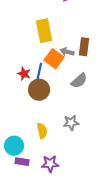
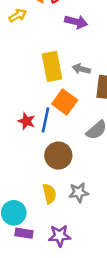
gray arrow: (67, 52) -> (81, 69), moved
brown circle: (39, 90) -> (58, 156), moved
gray star: (71, 123) -> (79, 192), moved

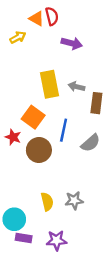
orange square: (65, 102) -> (33, 117), moved
blue line: (46, 120) -> (64, 130), moved
red star: (26, 121) -> (13, 137), moved
brown circle: (58, 156) -> (39, 150), moved

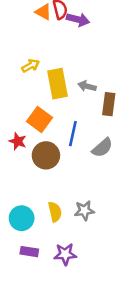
yellow arrow: (18, 37) -> (31, 66), moved
purple arrow: (72, 43) -> (78, 20), moved
cyan circle: (14, 219) -> (22, 218), moved

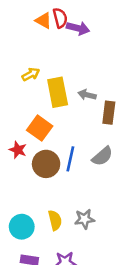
blue line: (73, 134) -> (70, 159), moved

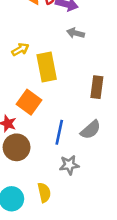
gray arrow: (87, 95) -> (76, 33), moved
brown circle: (46, 164) -> (17, 147), moved
gray star: (84, 219) -> (69, 165), moved

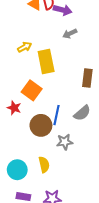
gray arrow: (76, 33) -> (70, 34), turned -40
brown circle: (17, 147) -> (41, 125), moved

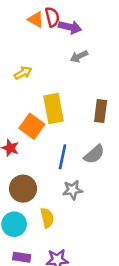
yellow rectangle: (46, 61) -> (54, 108), moved
brown circle: (41, 125) -> (23, 189), moved

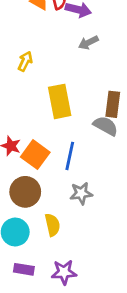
yellow arrow: (23, 73) -> (25, 61), turned -36
orange square: (32, 126) -> (35, 155), moved
gray semicircle: (94, 154) -> (106, 126), moved, turned -110

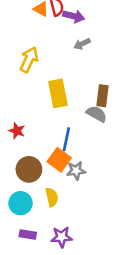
yellow arrow: (25, 61) -> (29, 60), size x1.5
orange square: (35, 155) -> (59, 160), moved

